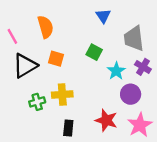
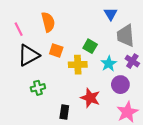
blue triangle: (103, 16) -> (111, 14), moved
yellow cross: (62, 94) -> (78, 65), moved
red star: (106, 120) -> (90, 98), moved

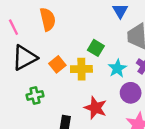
orange square: (56, 50) -> (57, 64), moved, turned 32

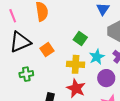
yellow cross: (81, 69) -> (76, 64), moved

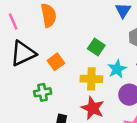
green cross: (26, 74) -> (43, 92), moved

